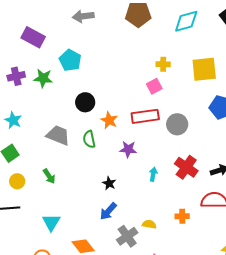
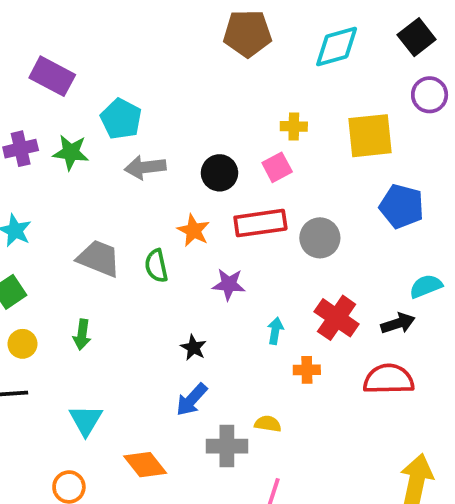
gray arrow: (83, 16) -> (145, 167), moved
black circle: (85, 102) -> (219, 173), moved
green arrow: (49, 176) -> (82, 335), turned 42
orange cross: (182, 216) -> (307, 370), moved
gray cross: (127, 236) -> (227, 446), turned 35

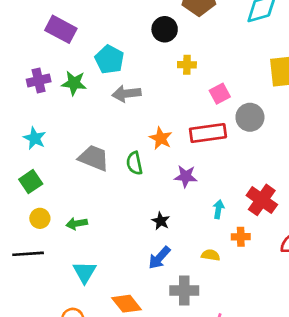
yellow cross: (294, 126) -> (187, 65), moved
black circle: (219, 173) -> (165, 29), moved
gray circle: (320, 238) -> (250, 117), moved
green arrow: (82, 335) -> (77, 224), moved, turned 72
yellow semicircle: (268, 424) -> (211, 255), moved

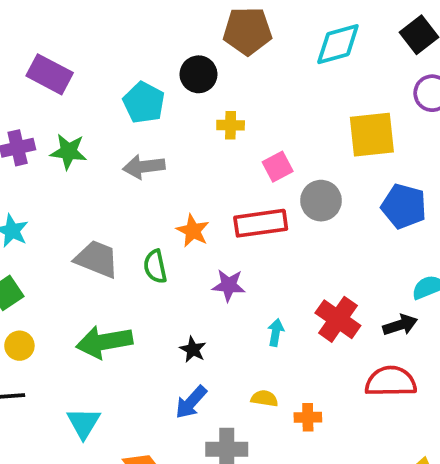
cyan pentagon: (109, 59) -> (144, 103), moved
green arrow: (77, 224) -> (104, 342), moved, size x1.8
orange cross: (241, 237) -> (308, 417), moved

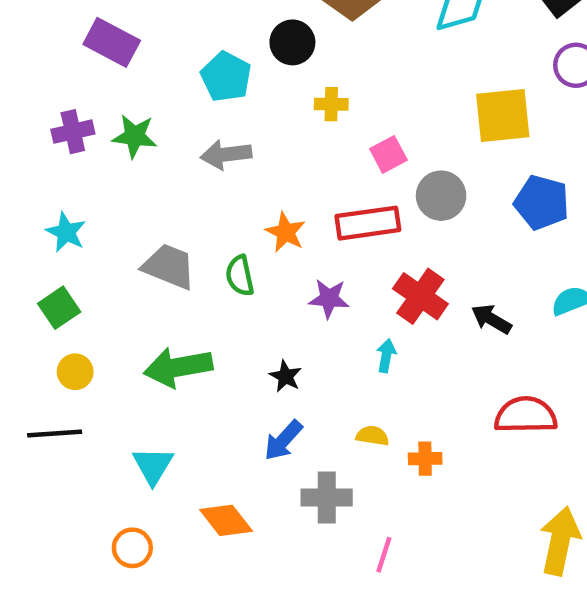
red cross: (338, 319) -> (420, 296), moved
black arrow: (400, 325) -> (491, 319), moved, turned -132

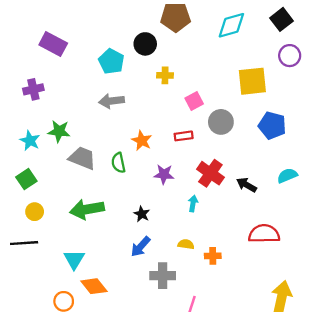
green star: (135, 136) -> (59, 131), moved
red rectangle: (368, 223) -> (184, 136), size x0.6
orange diamond: (226, 520) -> (94, 286), moved

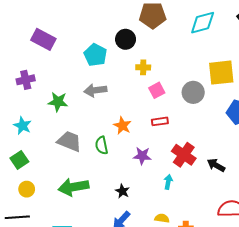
pink square: (194, 101) -> (157, 90), moved
gray circle: (221, 122) -> (193, 92), moved
green star: (59, 131) -> (58, 102), moved

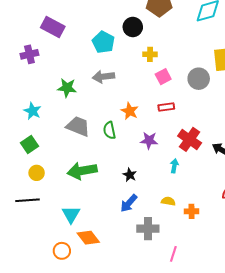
purple cross: (26, 80) -> (29, 54), moved

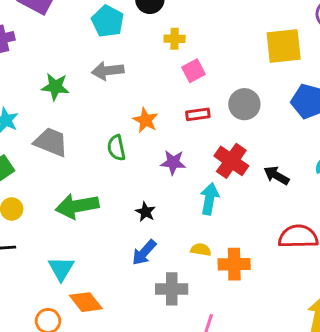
gray circle: (199, 79) -> (244, 104), moved
gray trapezoid: (78, 126) -> (51, 142), moved
cyan arrow: (174, 166) -> (209, 199), size x1.5
orange cross: (192, 211) -> (234, 264), size x1.5

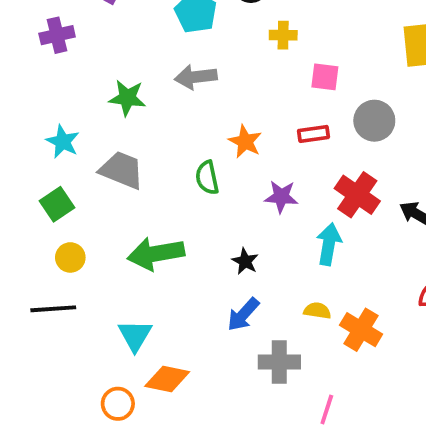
pink square: (193, 71) -> (325, 77), moved, turned 35
orange cross: (234, 264) -> (361, 330), turned 32
orange diamond: (86, 302) -> (167, 379), turned -40

